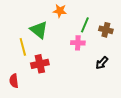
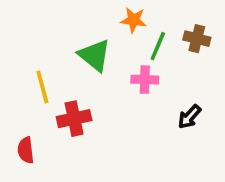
orange star: (60, 11) -> (134, 20), moved
green triangle: (39, 30) -> (95, 55), moved
brown cross: (106, 30) -> (197, 39), moved

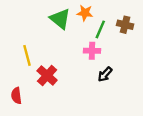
green triangle: (95, 55) -> (60, 19), moved
black arrow: (189, 117) -> (105, 74), moved
red cross: (74, 119) -> (47, 76), turned -36

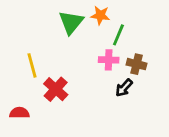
green triangle: (60, 19) -> (71, 22), turned 30
brown cross: (125, 25) -> (137, 64), moved
red semicircle: (16, 96) -> (20, 113), turned 98

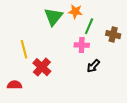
brown cross: (137, 64) -> (113, 35), moved

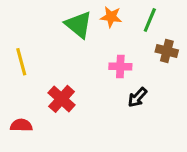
green triangle: (53, 17) -> (79, 25), turned -30
green line: (89, 26) -> (150, 20), moved
yellow line: (24, 49) -> (21, 62), moved

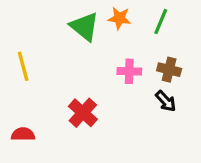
brown cross: (167, 51) -> (169, 70), moved
black arrow: (137, 97) -> (166, 101), moved, turned -85
red cross: (62, 99) -> (83, 113), moved

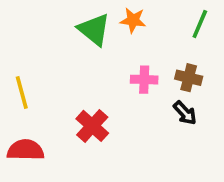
green line: (161, 22) -> (200, 24), moved
yellow line: (23, 66) -> (22, 93), moved
red semicircle: (23, 134) -> (25, 150), size x1.4

